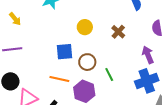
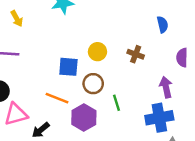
yellow circle: (85, 27) -> (97, 52), moved
brown cross: (118, 32) -> (136, 54), turned -32

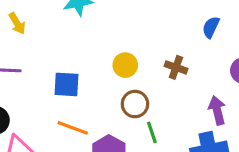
blue semicircle: (162, 24) -> (211, 27), turned -140
blue square: (68, 67) -> (66, 84), moved
brown circle: (93, 84) -> (135, 104), moved

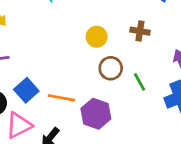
blue square: (66, 84) -> (26, 90), moved, turned -35
green line: (152, 132) -> (139, 82), moved

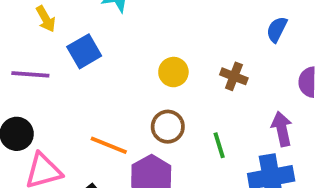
brown circle: (111, 68) -> (168, 127), moved
blue square: (26, 90) -> (84, 51), moved

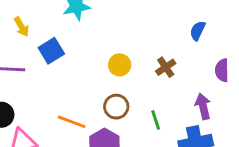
brown cross: (234, 76) -> (166, 67), turned 36

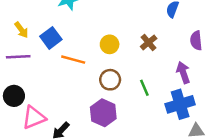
yellow arrow: (21, 27) -> (21, 30), moved
orange line: (72, 122) -> (73, 60), moved

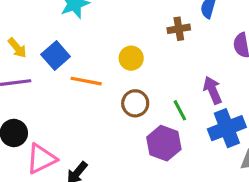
brown cross: (149, 43) -> (179, 29), moved, turned 35
purple arrow: (183, 72) -> (213, 90), moved
purple hexagon: (103, 113) -> (164, 143), moved

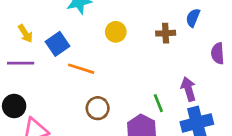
yellow circle: (131, 58) -> (116, 32), moved
brown circle: (135, 103) -> (98, 108), moved

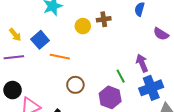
brown cross: (166, 33) -> (104, 19), moved
purple semicircle: (218, 53) -> (161, 34), turned -49

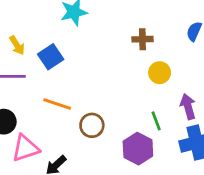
yellow circle: (83, 26) -> (160, 73), moved
orange line: (60, 57) -> (57, 104), moved

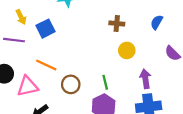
green line: (156, 121) -> (105, 82), moved
pink triangle: (25, 148) -> (27, 86), moved

